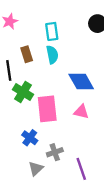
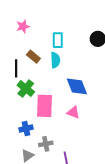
brown rectangle: (27, 54) -> (33, 57), turned -40
blue cross: (30, 138) -> (26, 129), turned 32

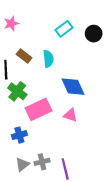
cyan rectangle: (58, 40) -> (64, 29), moved, turned 56
pink rectangle: (44, 106) -> (39, 109), turned 65
gray cross: (46, 144) -> (42, 162), moved

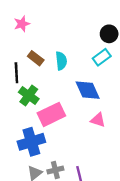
cyan rectangle: (64, 29) -> (102, 57), moved
pink triangle: (70, 115) -> (98, 120), moved
blue cross: (19, 135) -> (31, 142), size x1.6

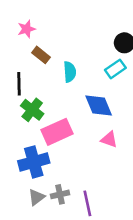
brown rectangle: (36, 58) -> (41, 55), moved

